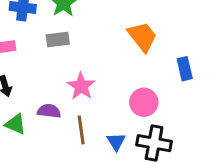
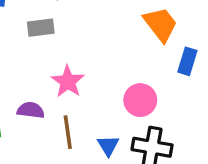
orange trapezoid: (142, 37) -> (160, 24), moved
blue rectangle: (185, 69) -> (187, 61), turned 30

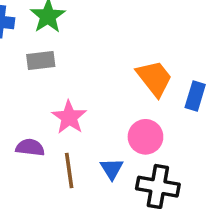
orange trapezoid: (160, 24) -> (154, 78), moved
blue triangle: (108, 146) -> (112, 169), moved

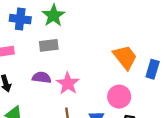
purple semicircle: (30, 147) -> (42, 78), moved

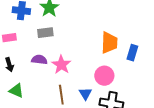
orange trapezoid: (125, 57) -> (109, 43), turned 40

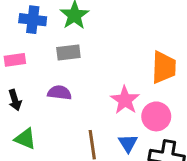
pink star: (61, 65) -> (125, 100), moved

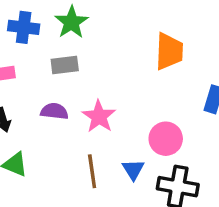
orange trapezoid: (164, 67) -> (169, 51), moved
pink star: (125, 100) -> (99, 116), moved

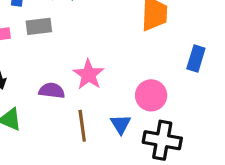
gray rectangle: (65, 65) -> (39, 26), moved
purple semicircle: (54, 111) -> (52, 91), moved

